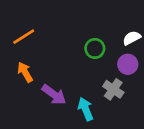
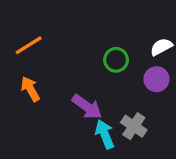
gray cross: (113, 89) -> (134, 126), moved
purple arrow: (54, 95) -> (87, 107), moved

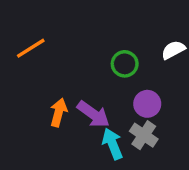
purple circle: (156, 79) -> (147, 104), moved
orange arrow: (30, 89) -> (59, 113), moved, turned 45

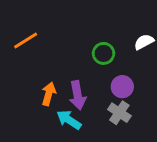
purple arrow: (93, 114) -> (78, 95), turned 44
cyan arrow: (112, 144) -> (69, 120), moved, turned -35

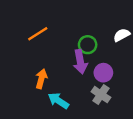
orange line: (26, 40) -> (38, 34), moved
purple arrow: (78, 95) -> (80, 62), moved

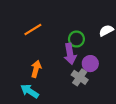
gray cross: (101, 95) -> (80, 77), moved
cyan arrow: (58, 101) -> (30, 91), moved

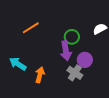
orange arrow: (36, 69) -> (40, 75), moved
cyan arrow: (30, 91) -> (18, 64), moved

